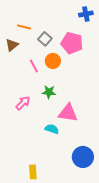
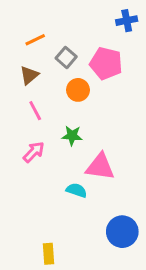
orange line: (24, 27) -> (35, 40), turned -40
brown triangle: (12, 45) -> (29, 75), moved
pink line: (34, 66) -> (35, 111), moved

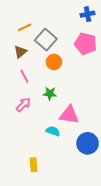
gray square: (66, 57) -> (46, 40), size x1.5
pink pentagon: (106, 63) -> (85, 44), moved
blue circle: (122, 232) -> (88, 143), moved
yellow rectangle: (48, 254) -> (34, 165), moved

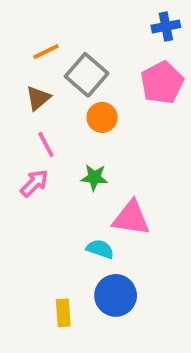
pink pentagon: (85, 44) -> (162, 83), turned 30
pink arrow: (23, 105) -> (34, 183), moved
blue circle: (88, 143) -> (116, 295), moved

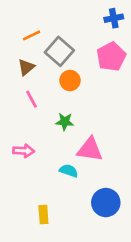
pink arrow: (34, 183) -> (24, 151), moved, turned 48
blue circle: (116, 295) -> (106, 203), moved

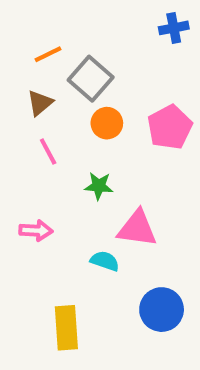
pink pentagon: (111, 57) -> (170, 127), moved
yellow rectangle: (43, 214) -> (66, 328), size x1.5

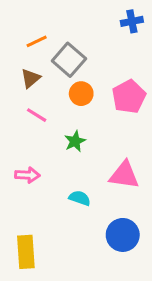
pink line: (48, 152) -> (37, 115), turned -30
green star: (99, 186) -> (75, 141), turned -30
pink triangle: (137, 228) -> (124, 175), moved
yellow rectangle: (66, 328) -> (26, 252), moved

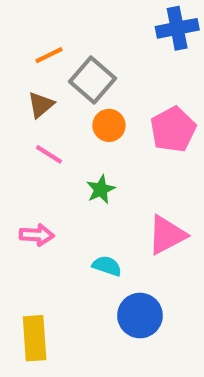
blue cross: (132, 21) -> (177, 28), size x1.4
pink triangle: (124, 175) -> (167, 235), turned -36
blue circle: (123, 235) -> (140, 316), moved

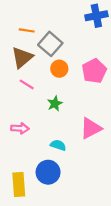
orange line: (49, 55) -> (27, 30), turned 35
brown triangle: (41, 105) -> (22, 57), size x1.5
blue circle: (140, 316) -> (48, 172), moved

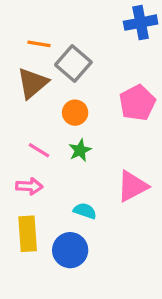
orange circle: (59, 69) -> (75, 113), moved
pink line: (27, 84) -> (39, 150), moved
yellow rectangle: (19, 185) -> (28, 234), moved

